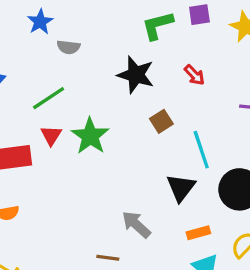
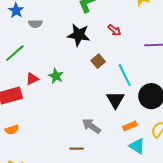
green line: (49, 98) -> (15, 53), moved
red triangle: (51, 135) -> (32, 79), turned 40
green star: (90, 136) -> (56, 76), size x0.7

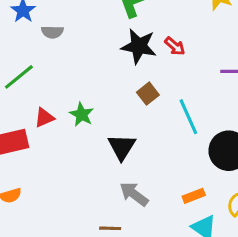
black star: (79, 35) -> (139, 46), moved
black triangle: (115, 100) -> (122, 147), moved

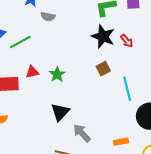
black triangle: (122, 147) -> (60, 112), moved

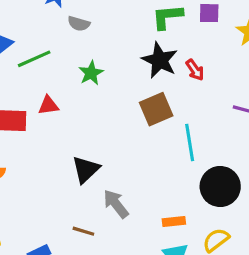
brown square: (103, 69) -> (156, 109), size x1.5
green star: (57, 74) -> (91, 73), moved

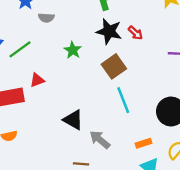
green star: (91, 73) -> (73, 50), moved
cyan line: (190, 142) -> (123, 100), moved
black triangle: (86, 169) -> (73, 120), turned -35

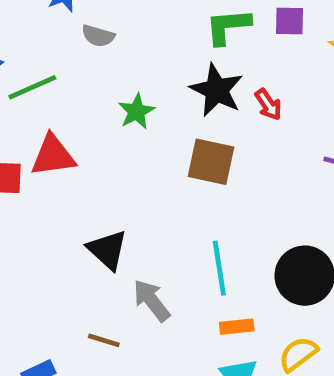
brown square: (114, 66) -> (211, 162), turned 35
red triangle: (37, 80) -> (53, 156), size x1.5
cyan line: (123, 100) -> (219, 268), moved

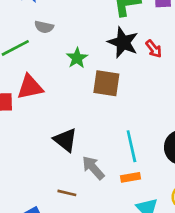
gray semicircle: (98, 36) -> (44, 27), moved
brown square: (211, 162) -> (106, 83), moved
orange rectangle: (237, 327) -> (130, 177), moved

